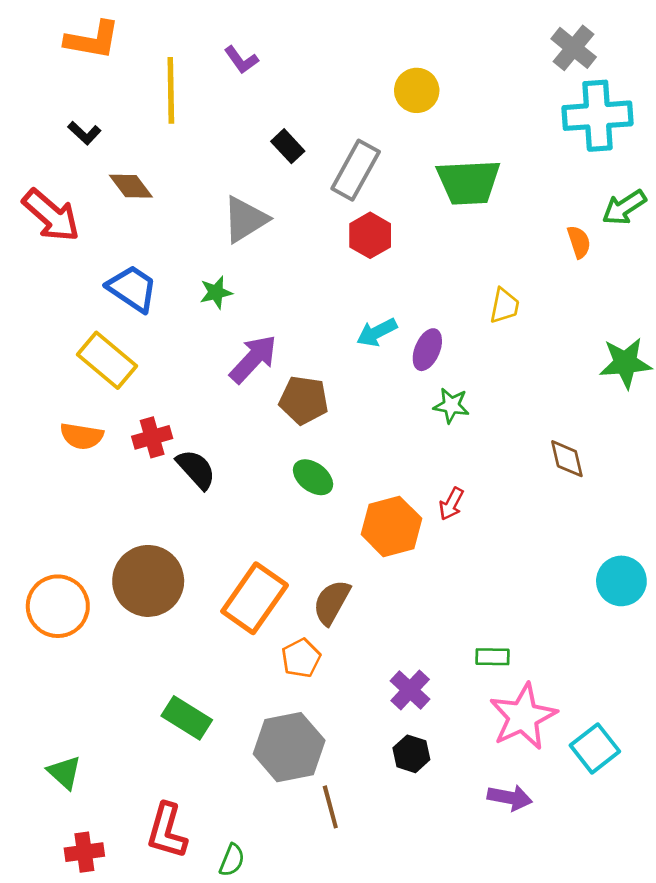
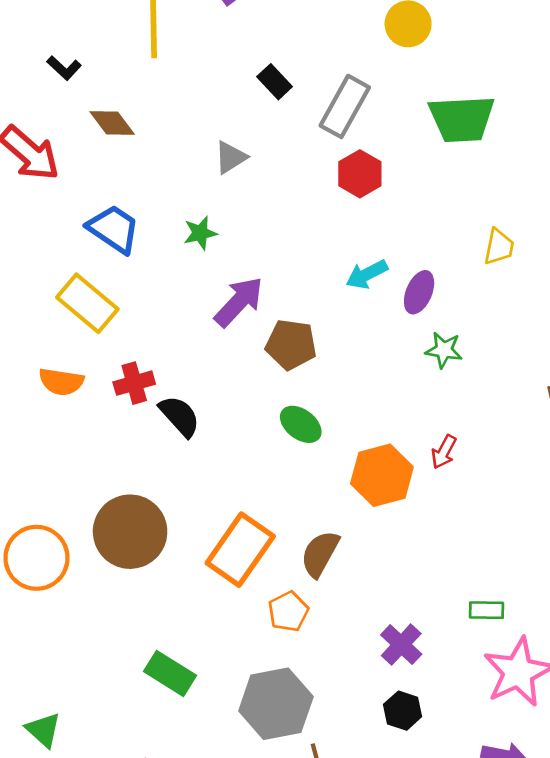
gray triangle: (245, 219) -> (231, 157), size x0.7

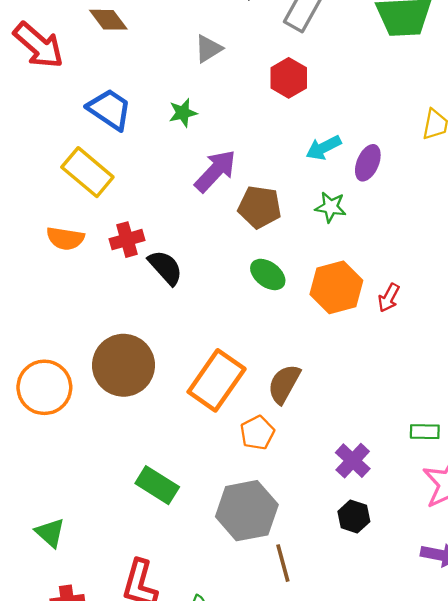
red hexagon: (360, 174) -> (289, 78), moved
green star: (444, 350) -> (331, 207), moved
orange hexagon: (382, 475) -> (336, 287), moved

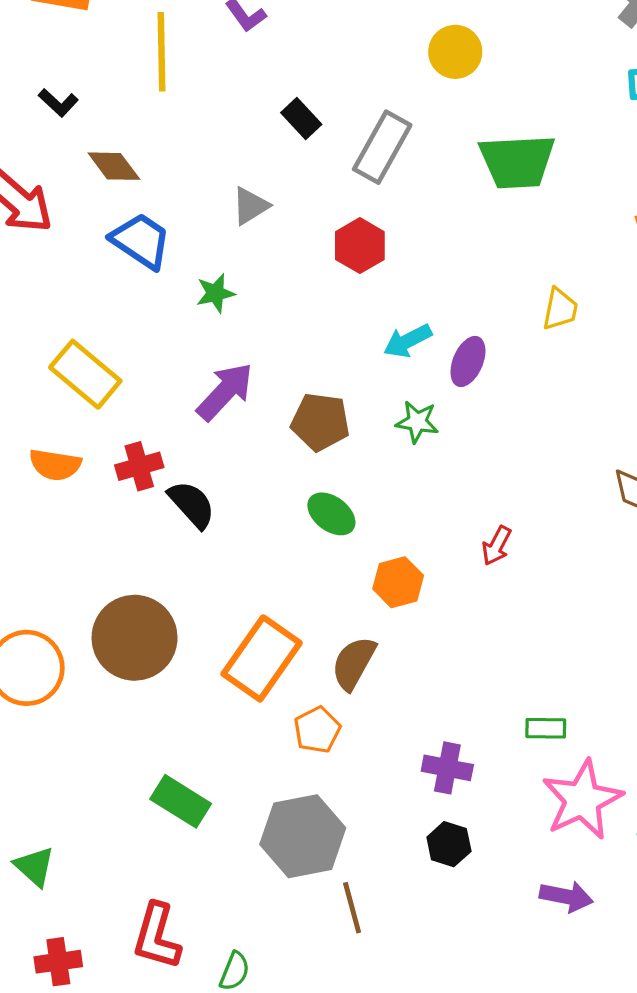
blue trapezoid: (110, 109) -> (141, 241), moved
purple arrow: (215, 171) -> (225, 392), moved
orange hexagon: (336, 287) -> (398, 582), moved, size x0.7
purple cross: (353, 461) -> (447, 768), turned -32

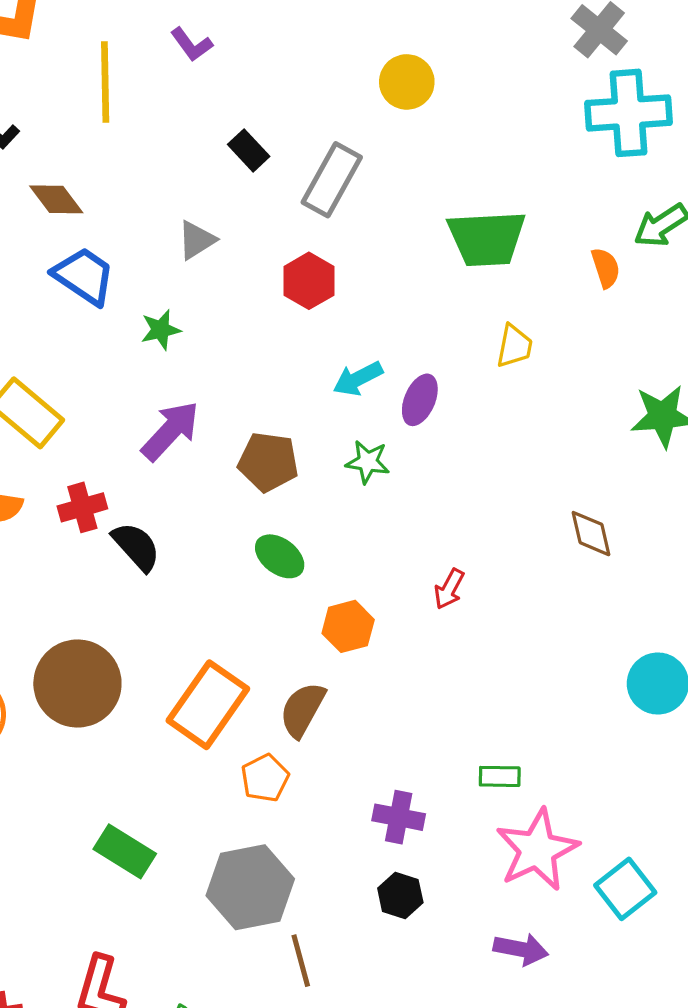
green trapezoid: (517, 161) -> (487, 238), moved

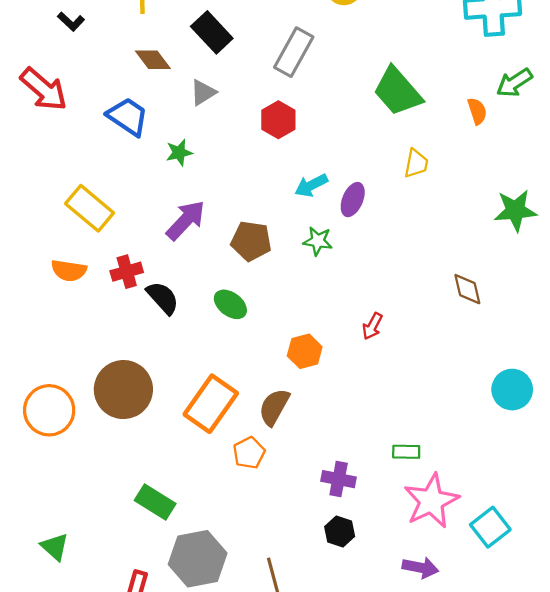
black rectangle: (249, 150) -> (212, 32), moved, size x1.5
brown diamond: (56, 199) -> (153, 60), moved
green trapezoid: (487, 238) -> (397, 91), turned 52
green ellipse: (280, 556) -> (230, 304), moved
gray hexagon: (250, 887) -> (198, 559), moved

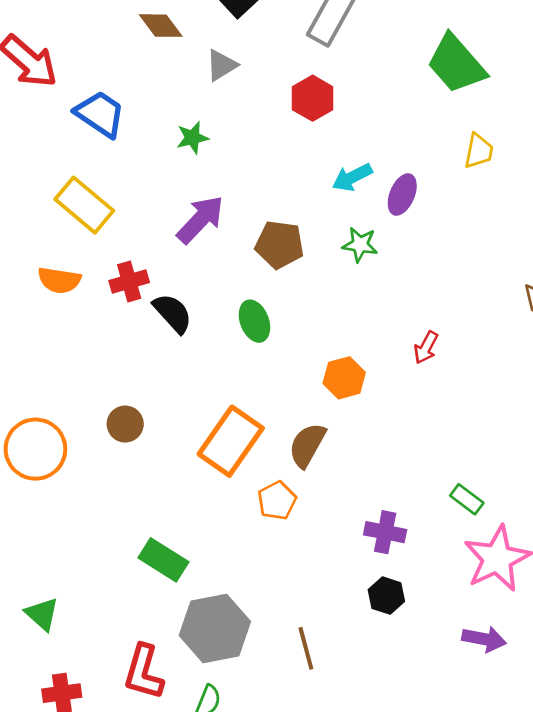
blue trapezoid: (128, 117) -> (100, 114), moved
green ellipse: (230, 304) -> (254, 321), turned 32
brown circle: (123, 390) -> (125, 424), size x0.5
green rectangle: (406, 452) -> (467, 499), turned 36

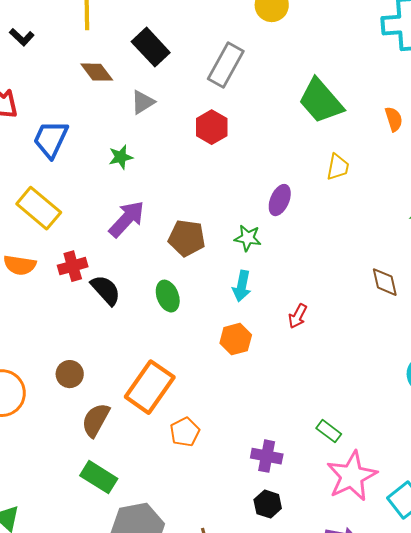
blue trapezoid: (100, 114) -> (51, 139), turned -99
cyan arrow: (352, 177) -> (242, 286), moved, turned -52
brown semicircle: (307, 445) -> (96, 420), moved

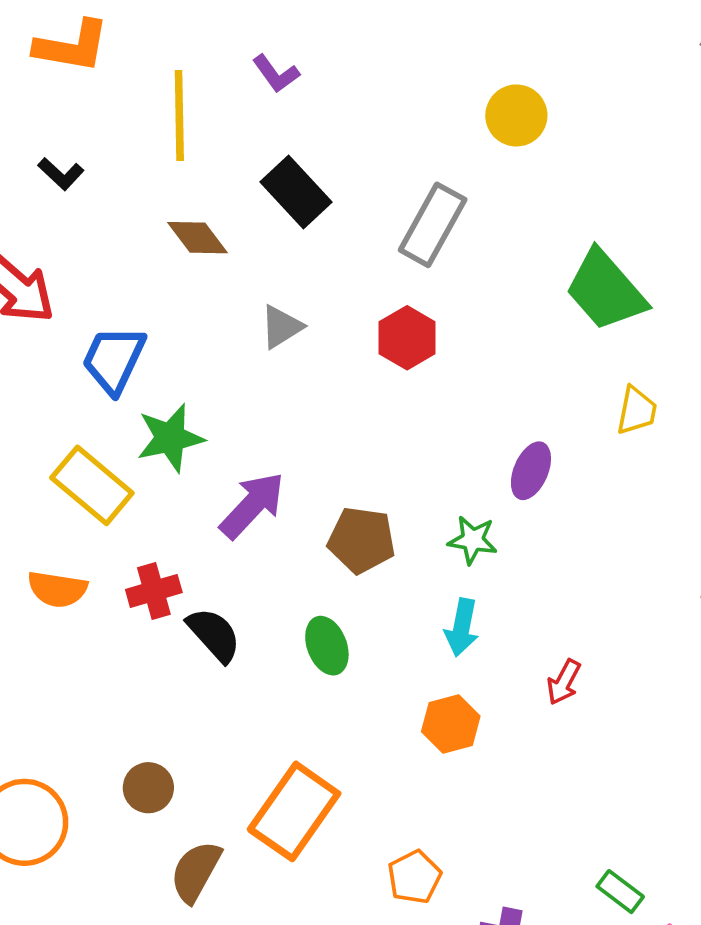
gray triangle: (143, 102) -> (281, 327), moved
green star: (121, 157) -> (170, 438), moved, size x1.5
orange pentagon: (185, 432) -> (414, 877), moved

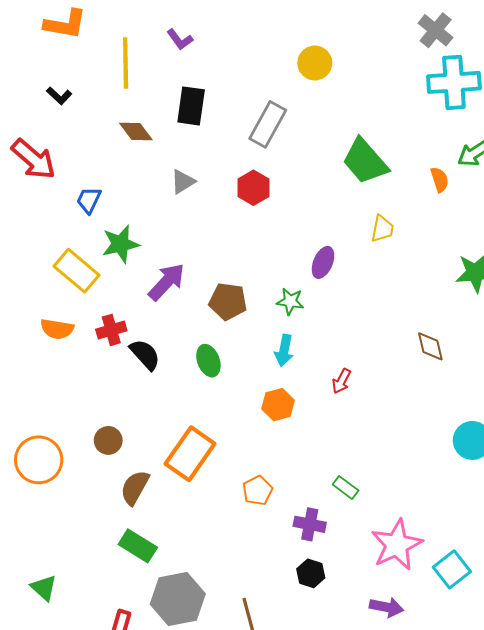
black rectangle: (296, 192) -> (191, 106), turned 51
blue trapezoid: (114, 360) -> (89, 200), size x0.7
green rectangle: (620, 892) -> (346, 488), moved

